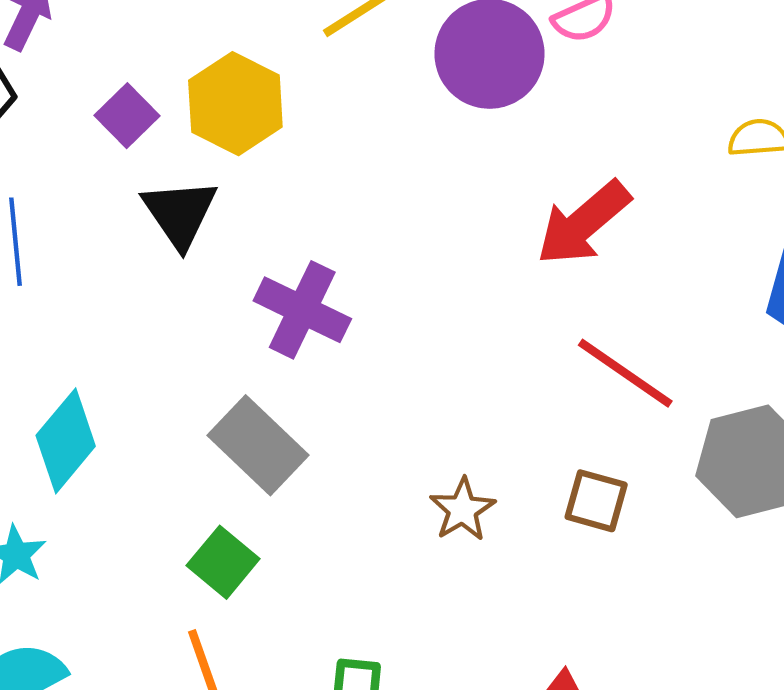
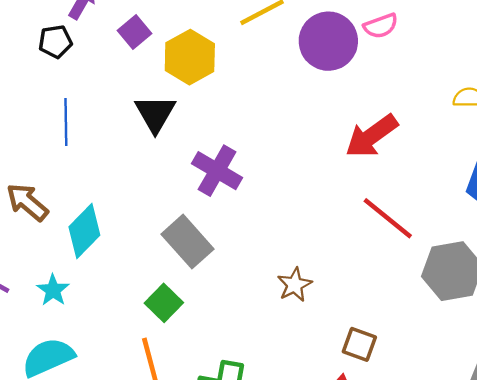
purple square: (127, 116) -> (134, 32), moved
brown square: (596, 501) -> (359, 344), moved

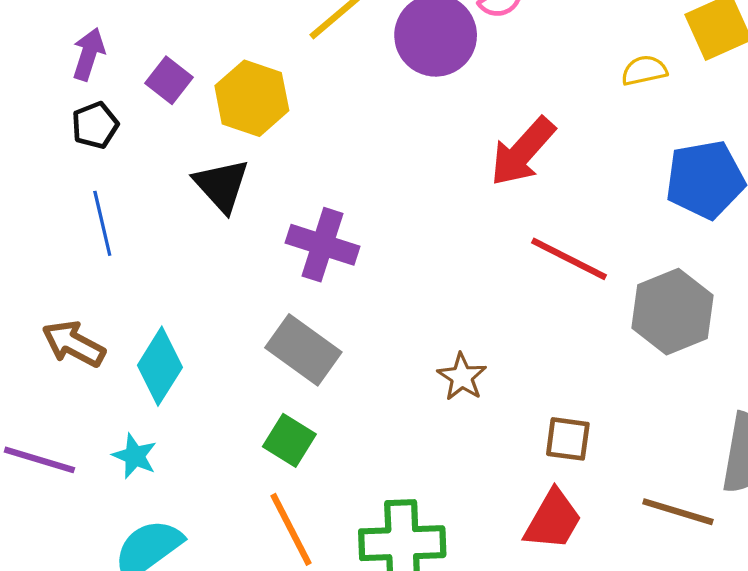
black pentagon: (55, 42) -> (95, 125), moved

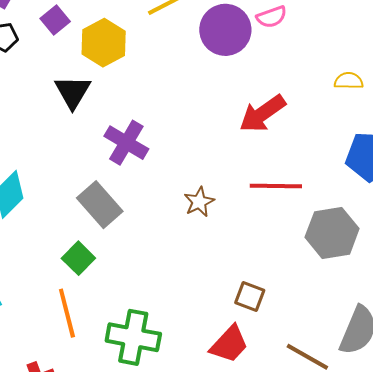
red line: (569, 259) -> (276, 186), turned -39
brown star: (462, 377) -> (199, 202), moved

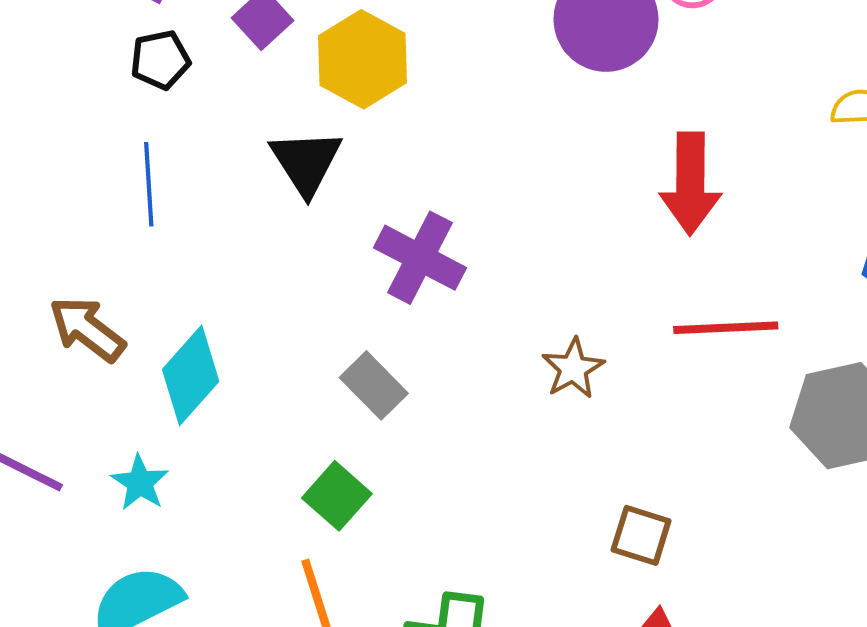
red arrow: (262, 114) -> (690, 183), turned -51
gray rectangle: (100, 205) -> (374, 385), size x0.7
brown square: (250, 297) -> (641, 535), moved

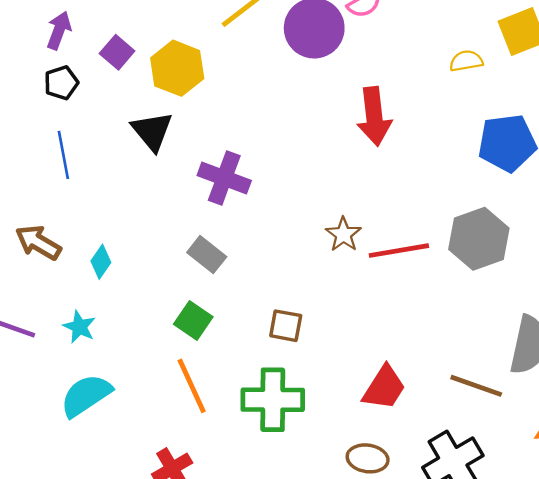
red line: (726, 328) -> (399, 251), moved
brown star: (573, 368) -> (343, 234), moved
cyan diamond: (191, 375) -> (101, 262), size x0.6
brown square: (641, 535) -> (286, 326), moved

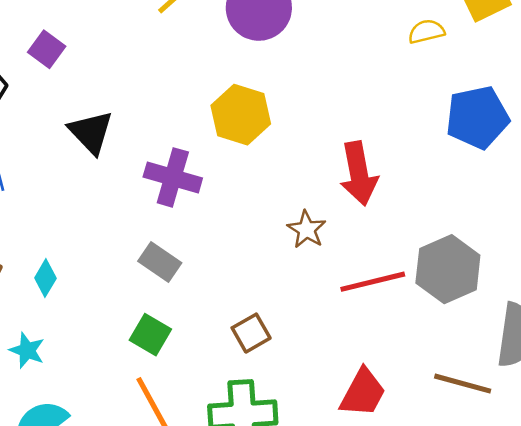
yellow hexagon: (177, 68) -> (241, 115), moved
red arrow: (374, 116) -> (359, 174), moved
gray hexagon: (479, 239) -> (448, 269), moved
red line: (399, 251) -> (373, 282), moved
brown square: (286, 326) -> (251, 333), turned -36

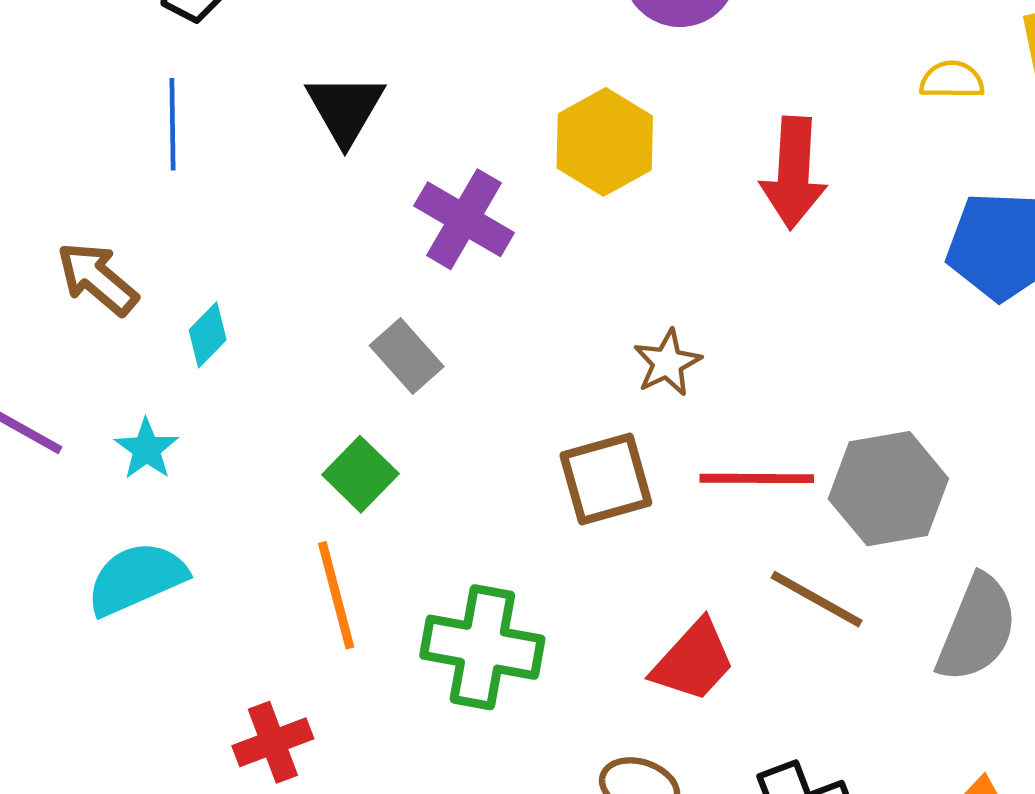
red arrow: (359, 174) -> (794, 173), moved
brown square: (251, 333) -> (606, 479), moved, size x1.4
brown line: (463, 384) -> (817, 599), moved

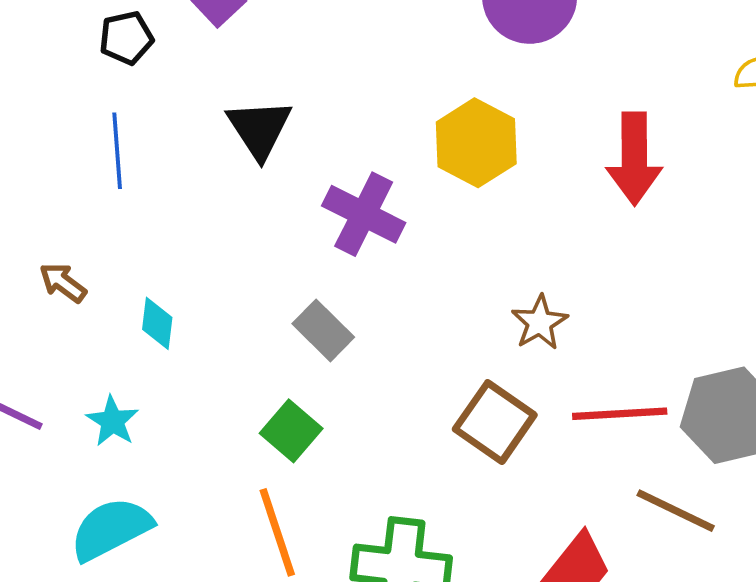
brown arrow: (97, 279) -> (63, 283), size x0.7
cyan diamond: (208, 335) -> (157, 323), turned -34
brown square: (606, 479) -> (495, 422), turned -36

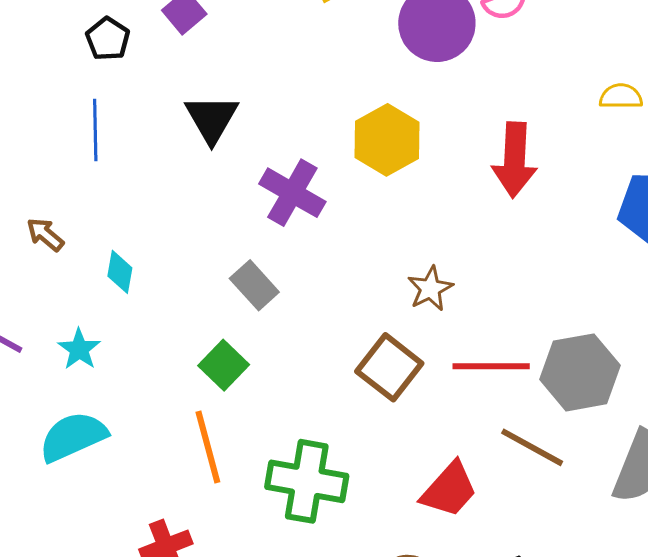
black pentagon: (126, 38) -> (108, 39), turned -30

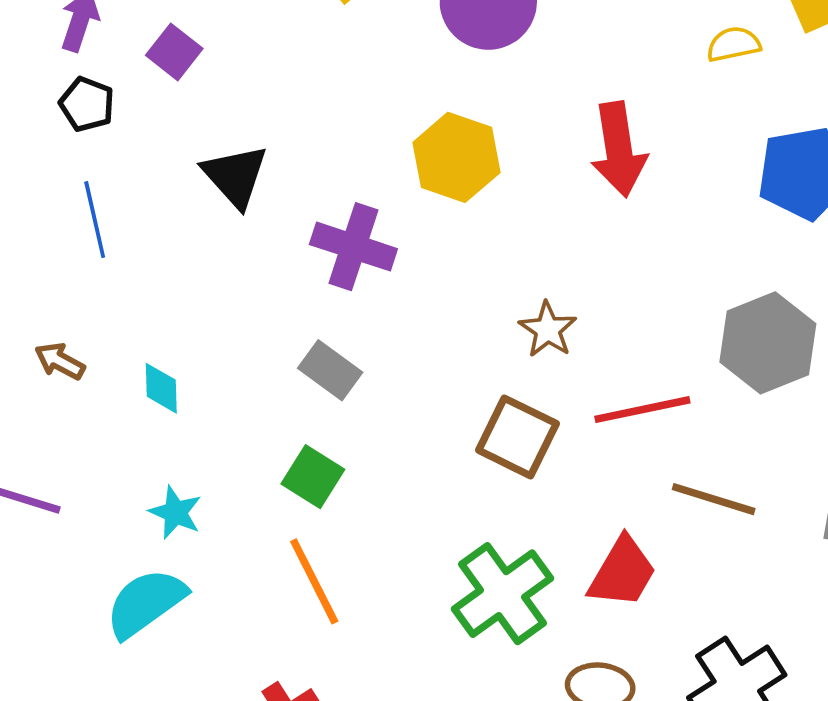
cyan star: (79, 349) -> (175, 512), moved
gray hexagon: (580, 372) -> (768, 343), moved
green cross: (307, 481) -> (502, 594), moved, turned -34

